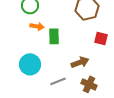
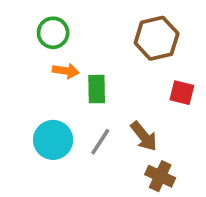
brown arrow: (80, 62) -> (144, 136), turned 72
gray line: (58, 81) -> (100, 142), moved, turned -35

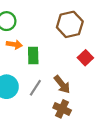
red square: (182, 93) -> (85, 58), turned 32
brown cross: (160, 176) -> (62, 109), moved

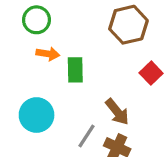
gray line: (35, 88) -> (87, 136), moved

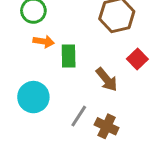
brown arrow: (117, 112) -> (107, 79), moved

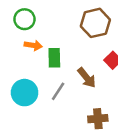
gray line: (79, 116) -> (58, 91), moved
brown cross: (107, 126) -> (98, 119), moved, turned -30

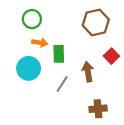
brown arrow: (87, 78) -> (88, 72), turned -150
cyan circle: (25, 93) -> (29, 68), moved

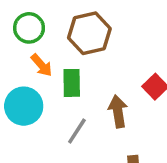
brown hexagon: (96, 22) -> (89, 33), moved
orange arrow: (40, 43) -> (41, 65), turned 40

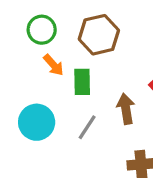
cyan circle: (24, 106) -> (37, 122), moved

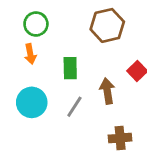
brown hexagon: (99, 35) -> (107, 25), moved
orange arrow: (53, 65) -> (30, 54), moved, turned 30

